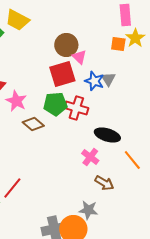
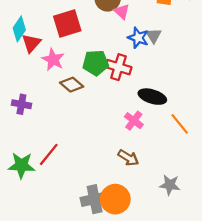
red square: (62, 74) -> (67, 24), moved
brown arrow: (104, 183) -> (128, 158), moved
gray star: (88, 210) -> (170, 185), moved

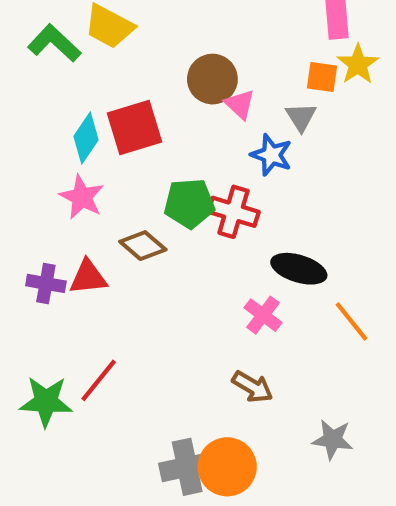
cyan diamond: (19, 29) -> (86, 138), moved
gray triangle: (153, 36) -> (301, 117), moved
red triangle: (31, 43) -> (88, 277), moved, turned 42
pink star: (53, 60) -> (82, 197), moved

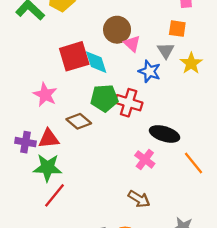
yellow star: (358, 64) -> (191, 63), moved
cyan diamond: (86, 138) -> (96, 62), moved, turned -52
green star: (46, 401) -> (48, 168), moved

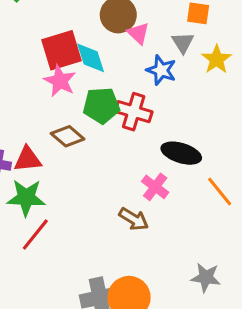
pink star: (45, 95) -> (60, 81), moved
brown arrow: (139, 199) -> (134, 219), moved

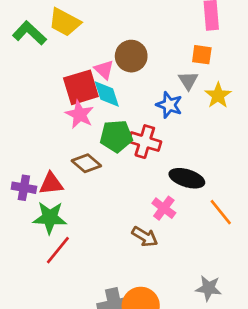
pink triangle: (138, 33) -> (104, 70), moved

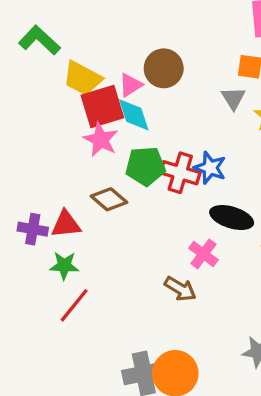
yellow trapezoid: (65, 22) -> (82, 78), moved
pink triangle: (104, 70) -> (131, 85), turned 45
blue star: (169, 105) -> (210, 168), moved
green star: (50, 218) -> (64, 266), size x0.7

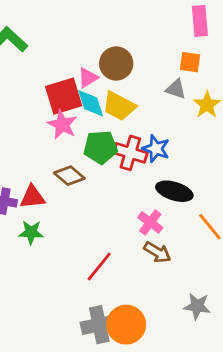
yellow trapezoid: (82, 78) -> (119, 106), moved
gray triangle: (233, 98) -> (176, 89), turned -40
brown arrow: (180, 289) -> (157, 252), moved
red line: (74, 305) -> (99, 266), moved

